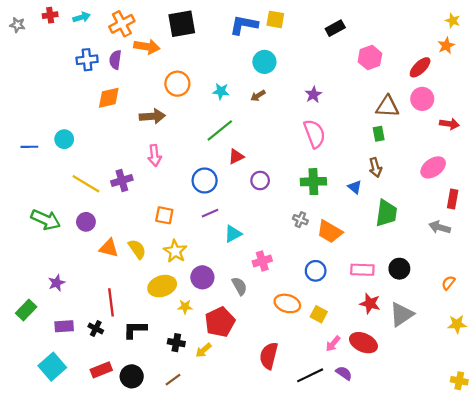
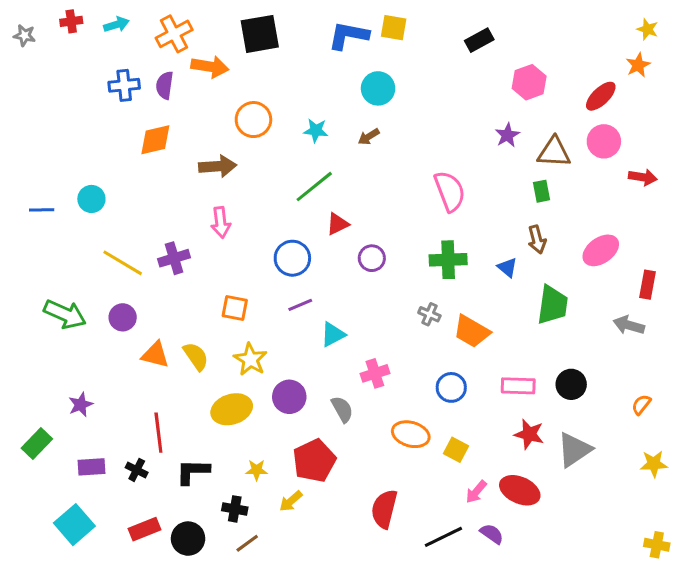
purple star: (313, 95) -> (507, 135), moved
pink ellipse: (433, 167) -> (601, 250), moved
yellow star: (185, 307) -> (257, 470), moved
black cross: (176, 343) -> (235, 509), moved

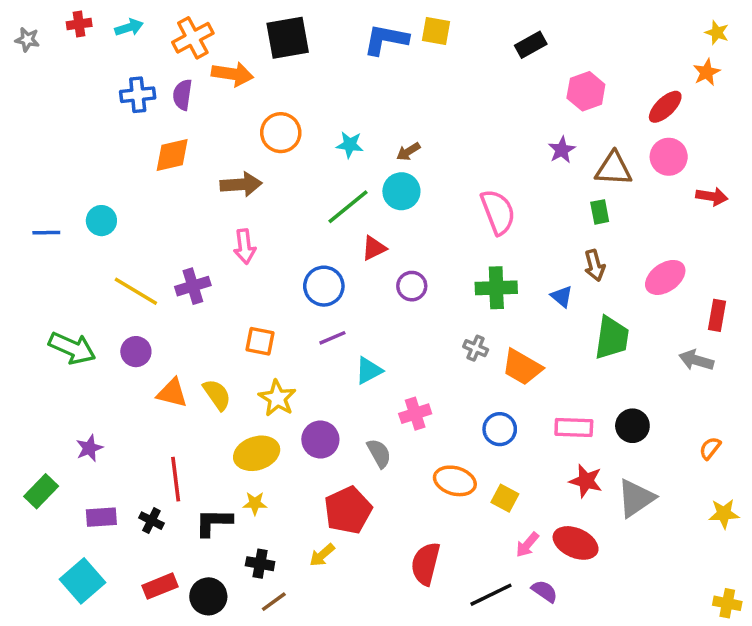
cyan circle: (378, 88) -> (401, 191), moved
yellow star: (257, 470) -> (255, 503), moved

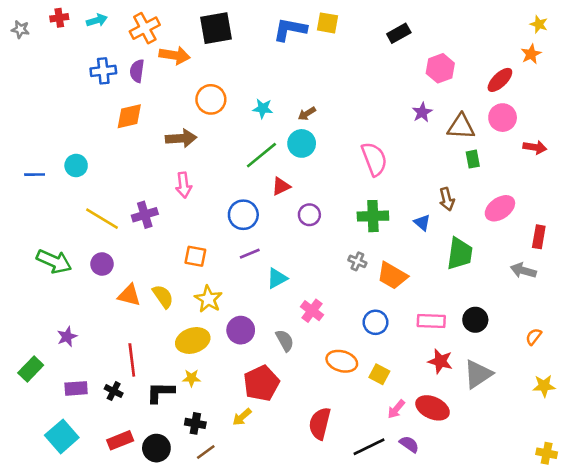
green rectangle: (600, 212) -> (473, 159), moved
pink cross: (415, 414) -> (312, 311), turned -35

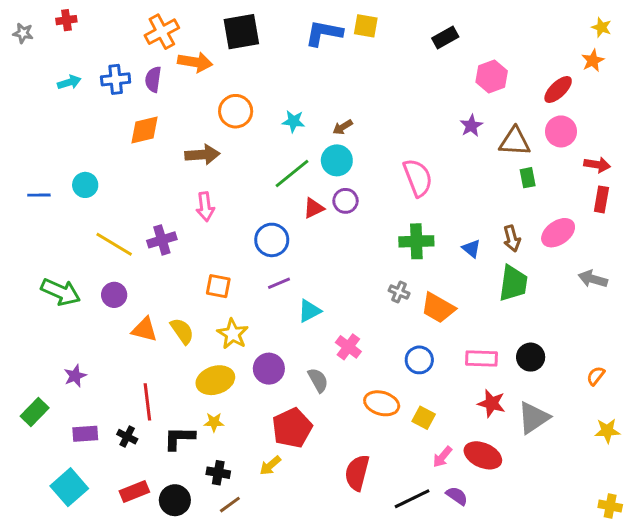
cyan arrow: (97, 20) -> (69, 82), moved
brown arrow: (447, 199) -> (512, 238), moved
purple circle: (309, 215) -> (346, 201), moved
red rectangle: (539, 237) -> (601, 199), moved
gray arrow: (523, 270) -> (593, 279), moved

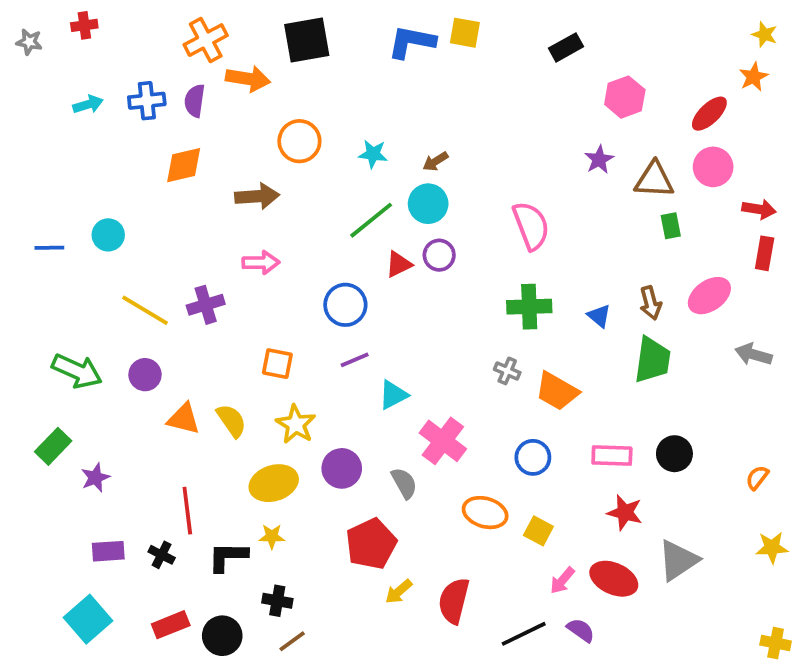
pink arrow: (205, 207) -> (261, 263), turned -84
pink cross: (348, 347) -> (443, 441), size x1.4
green rectangle: (35, 412) -> (53, 446), moved
gray triangle: (533, 418) -> (678, 560), moved
yellow arrow: (270, 466) -> (399, 592), moved

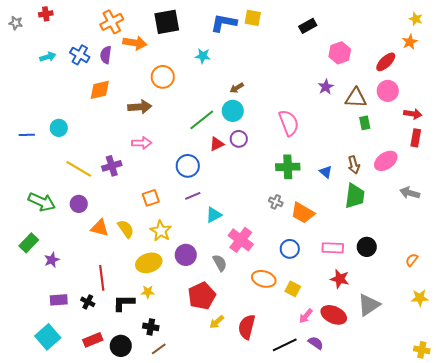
blue cross: (147, 101) -> (80, 55), turned 36
cyan star: (373, 154) -> (203, 56), moved
orange square: (277, 364) -> (151, 198), turned -30

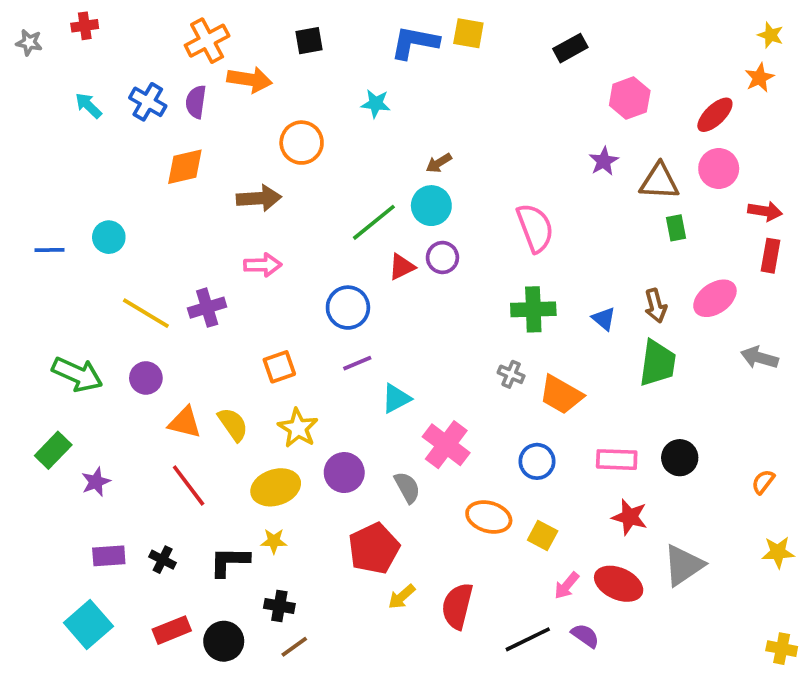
black square: (167, 22) -> (309, 41), size x0.6
cyan arrow: (48, 57) -> (88, 106), turned -119
red line: (102, 278) -> (189, 485), moved, turned -30

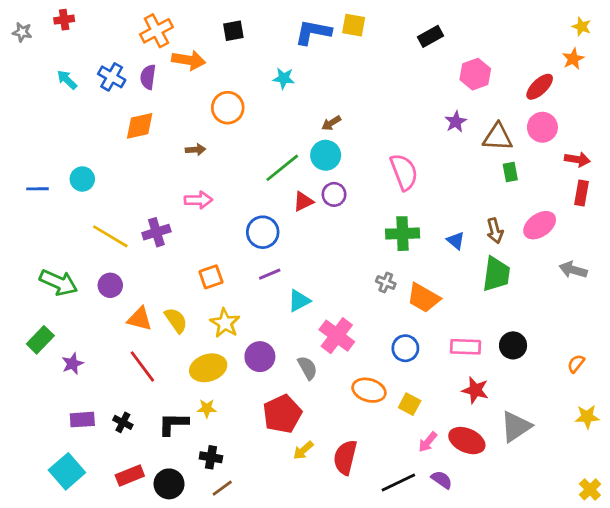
brown arrow: (259, 198) -> (196, 150), size x0.6
yellow cross: (782, 649) -> (590, 489), turned 35

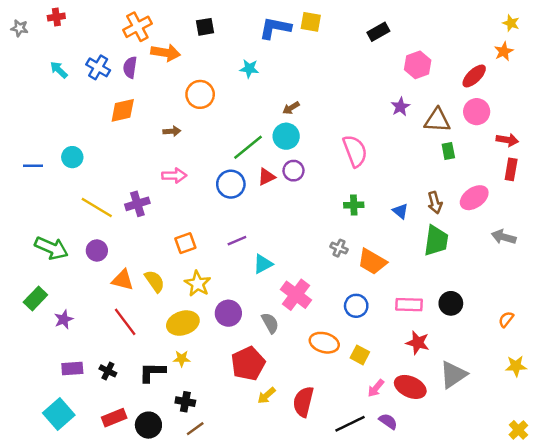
blue circle: (263, 232) -> (231, 184), moved
green cross: (403, 234) -> (354, 205), size x0.7

